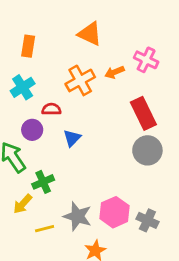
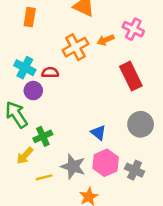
cyan cross: (23, 87) -> (25, 68), moved, turned -30
blue triangle: (72, 138) -> (98, 133), moved, turned -35
gray circle: (147, 150) -> (141, 124), moved

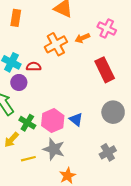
green cross: (43, 136) -> (27, 123), turned -35
pink hexagon: (106, 163) -> (53, 121), moved
gray cross: (135, 170) -> (108, 152), turned 35

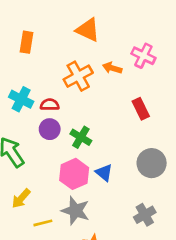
orange arrow: (82, 38) -> (112, 68), turned 40
red rectangle: (105, 70) -> (141, 109), size x0.7
purple circle: (19, 82) -> (50, 129), moved
green cross: (27, 123) -> (81, 137), moved

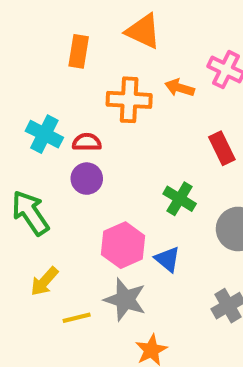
orange rectangle: (27, 42) -> (79, 51), moved
orange cross: (78, 76) -> (129, 100), turned 32
green cross: (81, 137) -> (180, 199), moved
blue triangle: (104, 173) -> (167, 259), moved

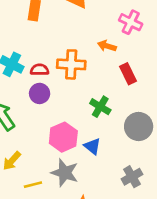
orange arrow: (180, 88) -> (107, 46), moved
orange cross: (129, 100) -> (71, 64), moved

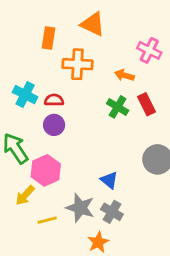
orange cross: (71, 64) -> (77, 64), moved
green cross: (100, 107) -> (118, 107), moved
pink hexagon: (63, 137) -> (46, 170), moved
gray cross: (132, 177) -> (112, 212), moved, turned -30

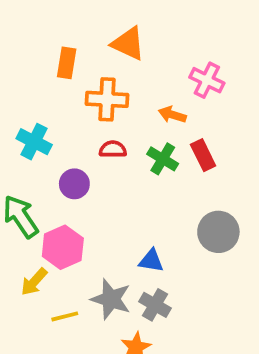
red semicircle: (54, 100) -> (113, 149), moved
blue triangle: (109, 180) -> (151, 261), turned -30

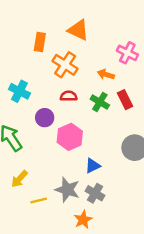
orange cross: (107, 99) -> (65, 65), turned 30
pink hexagon: (63, 247) -> (70, 137), moved
blue triangle: (151, 261) -> (93, 166), turned -35

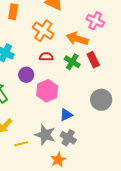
orange rectangle: (40, 42) -> (13, 12), moved
orange arrow: (106, 74) -> (77, 39), size x1.5

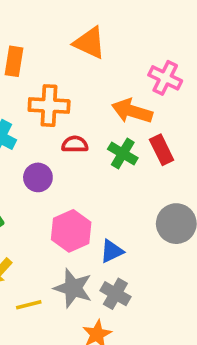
orange cross: (43, 31) -> (49, 106), moved, turned -30
pink hexagon: (47, 91) -> (71, 231), moved

